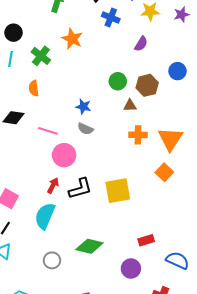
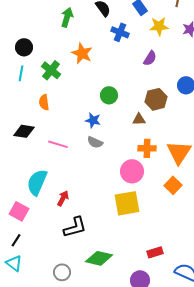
green circle: (118, 81) -> (109, 95), moved
pink circle: (64, 155) -> (132, 171), moved
black L-shape: (80, 189) -> (75, 227), moved
cyan semicircle: (45, 216) -> (37, 182), moved

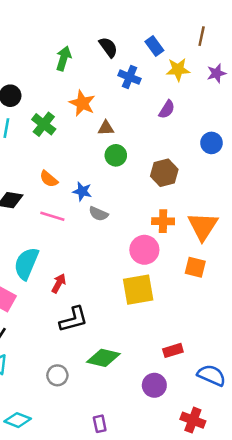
brown hexagon: (156, 99) -> (164, 173), moved
orange semicircle: (44, 102) -> (49, 179), moved, turned -42
brown triangle: (139, 119) -> (106, 128), moved
blue star: (93, 120) -> (82, 191), moved
orange square: (173, 185) -> (195, 267), turned -30

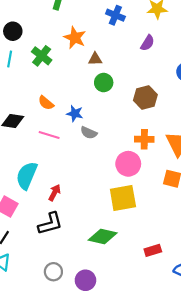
black L-shape: (74, 319) -> (50, 224), moved
green diamond: (103, 358) -> (103, 236), moved
purple circle: (154, 385) -> (85, 280), moved

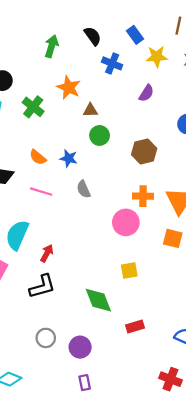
blue star: (75, 114) -> (69, 158), moved
gray semicircle: (89, 133) -> (84, 189), turned 42
yellow square: (123, 198) -> (129, 270), moved, size x0.6
green diamond: (103, 236) -> (98, 300), turned 56
red rectangle: (153, 250) -> (135, 326), moved

